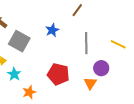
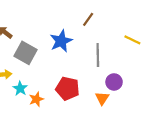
blue star: (52, 30) -> (61, 41), size x1.5
yellow line: (118, 44) -> (132, 40), moved
orange star: (29, 92) -> (36, 99), moved

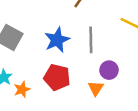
blue star: (61, 41) -> (57, 40), moved

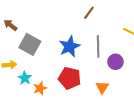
purple circle: (109, 70) -> (115, 62), moved

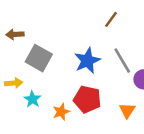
brown arrow: (10, 25) -> (15, 34), turned -40
gray line: (98, 46) -> (122, 61), turned -30
orange star: (40, 88) -> (61, 112), moved

